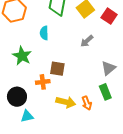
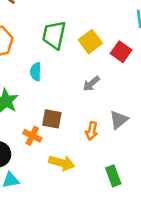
orange cross: (43, 82) -> (32, 136), turned 32
green rectangle: (105, 92) -> (113, 176), moved
orange arrow: (87, 103) -> (92, 131), moved, turned 32

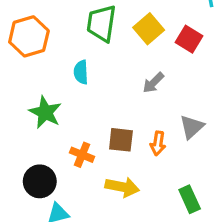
brown square: (52, 119) -> (121, 140), moved

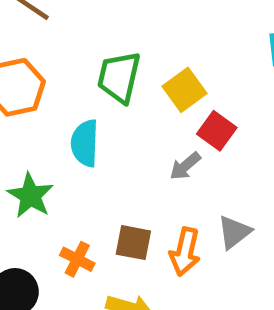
red square: (189, 39) -> (217, 131), moved
cyan semicircle: (81, 72) -> (85, 143), size x1.4
orange arrow: (158, 143) -> (185, 252), size x1.4

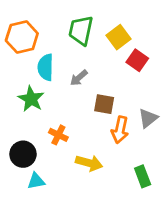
cyan semicircle: (85, 143) -> (46, 67), moved
gray arrow: (185, 166) -> (79, 78), moved
brown square: (133, 243) -> (104, 104), moved

